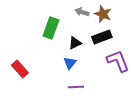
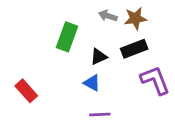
brown star: (103, 14) -> (135, 18), turned -30
blue triangle: (70, 63) -> (92, 83), turned -40

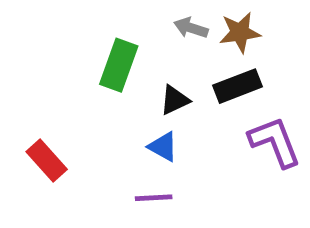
purple line: (100, 114) -> (154, 198), moved

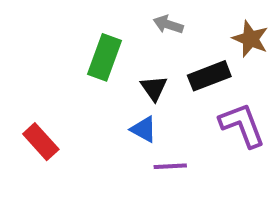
brown star: (240, 32) -> (250, 39), moved, turned 30
black triangle: (175, 100) -> (154, 88), turned -40
purple line: (154, 198) -> (170, 166), moved

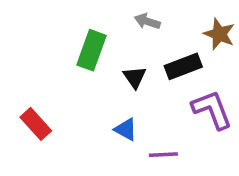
blue triangle: (144, 129) -> (126, 129), moved
purple line: (170, 166) -> (163, 155), moved

